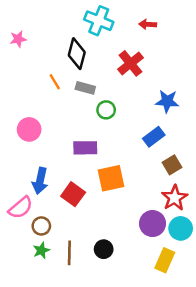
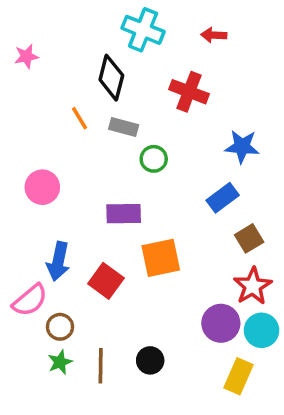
red cross: (131, 63) -> (189, 92), turned -30

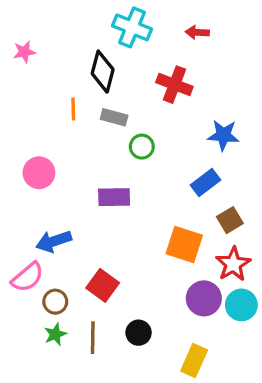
orange line: (79, 118) -> (73, 109), turned 30
orange square: (161, 258) -> (184, 245), moved, turned 30
blue arrow: (58, 261) -> (54, 241), turned 60
red square: (106, 281) -> (103, 285), moved
yellow rectangle: (239, 376) -> (194, 360), moved

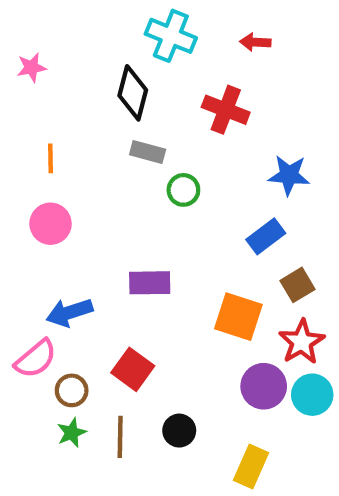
orange line: (73, 109) -> (50, 158), moved
purple rectangle: (114, 197) -> (150, 283), moved

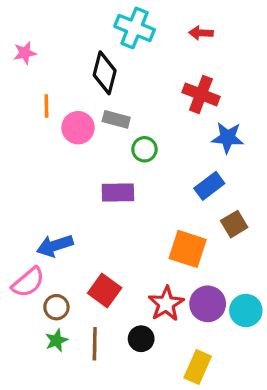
red cross: (226, 110) -> (201, 94), moved
orange line: (50, 158) -> (46, 106), moved
pink circle: (50, 224) -> (78, 128), moved
purple rectangle: (150, 283) -> (118, 192), moved
red star: (302, 342) -> (166, 304), moved

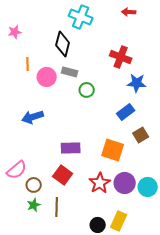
red arrow: (201, 33) -> (129, 12), moved
purple rectangle: (118, 192) -> (71, 148), moved
blue arrow: (55, 246) -> (33, 117), moved
black circle: (141, 339) -> (98, 225), moved

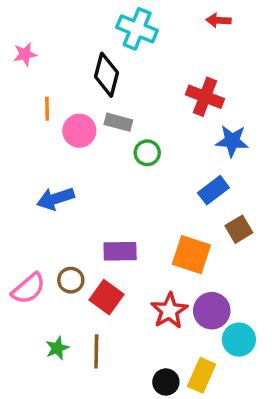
brown circle: (34, 185) -> (71, 280), moved
cyan circle: (148, 187) -> (239, 340), moved

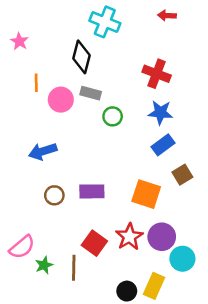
pink star: (25, 54) -> (19, 41), turned -30
blue star: (232, 141) -> (160, 113), moved
brown circle: (71, 280) -> (54, 195), moved
pink semicircle: (28, 289) -> (22, 247), moved
red square: (106, 297) -> (94, 243), moved

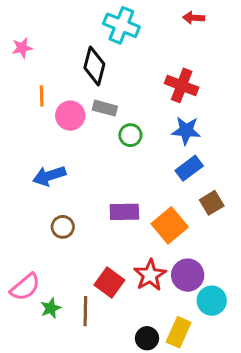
pink star: (19, 41) -> (22, 48), turned 30
purple rectangle: (92, 191) -> (124, 212), moved
orange square: (146, 194) -> (170, 225), turned 32

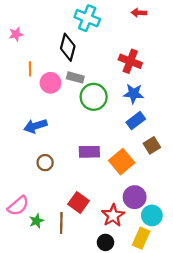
green circle: (130, 135) -> (94, 97), size x1.6
red star: (150, 275) -> (113, 215), moved
yellow rectangle: (179, 332) -> (141, 238), moved

